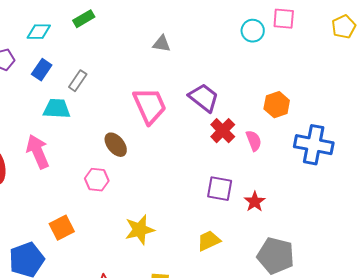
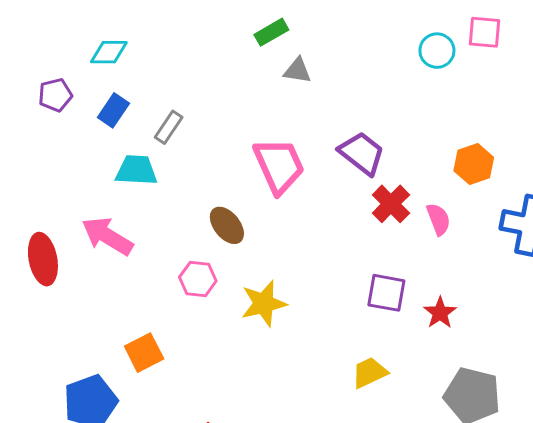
green rectangle: (84, 19) -> (271, 32), moved
pink arrow: (38, 152) -> (107, 236), turned -36
yellow star: (140, 230) -> (264, 304), moved

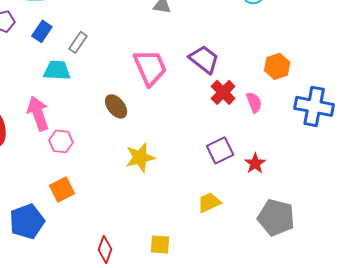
pink arrow: (107, 236) -> (38, 113), turned 40
pink hexagon: (198, 279) -> (61, 141), moved
purple square: (386, 293) -> (220, 150), turned -36

